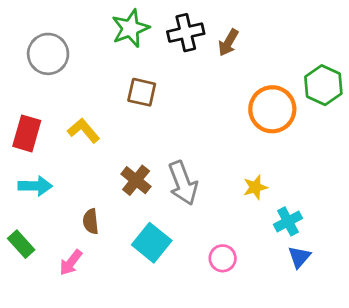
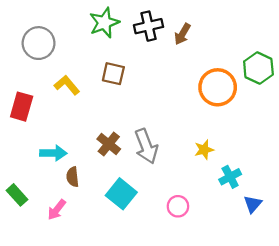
yellow L-shape: (84, 131) -> (67, 85), moved
cyan arrow: (35, 186) -> (53, 153), moved
blue triangle: (299, 257) -> (253, 204), moved

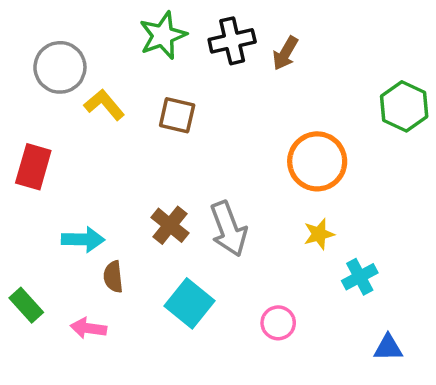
yellow L-shape: (67, 85) -> (104, 105), moved
orange circle: (218, 87) -> (317, 161), moved
blue triangle: (253, 204) -> (388, 348), moved, turned 48
pink arrow: (57, 210) -> (88, 328), turned 60

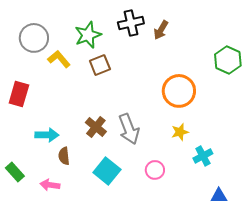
green star: (163, 35) -> (88, 35), moved
brown square: (177, 115) -> (100, 65), turned -35
pink circle: (278, 323) -> (155, 170), moved

